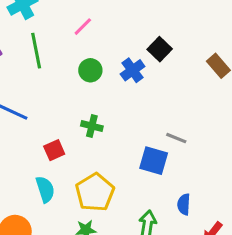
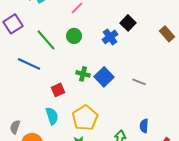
green line: (36, 51) -> (46, 40), moved, turned -30
green circle: (90, 70) -> (74, 36), moved
blue square: (154, 161) -> (104, 77), moved, turned 30

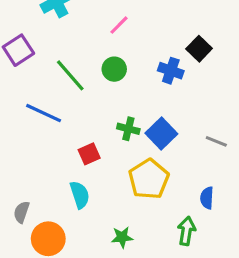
blue cross: (110, 37) -> (171, 71), turned -35
yellow pentagon: (85, 118) -> (149, 179), moved
blue semicircle: (144, 126) -> (207, 198), moved

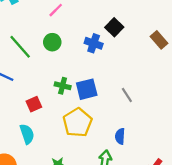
blue square: (161, 133) -> (87, 89), turned 30
gray line: (216, 141) -> (127, 95), turned 35

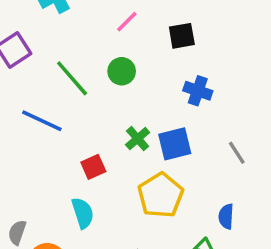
black square: (114, 27) -> (182, 36), moved, turned 36
blue cross: (94, 43) -> (198, 91), moved
green cross: (63, 86) -> (138, 139), turned 35

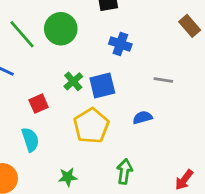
green circle: (122, 71) -> (61, 29), size x1.5
gray line: (237, 153) -> (163, 80), moved, turned -48
blue semicircle: (226, 216) -> (143, 117), moved, turned 72

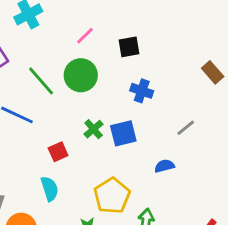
gray line: (163, 80) -> (186, 128), turned -48
yellow pentagon: (91, 126) -> (112, 196), moved

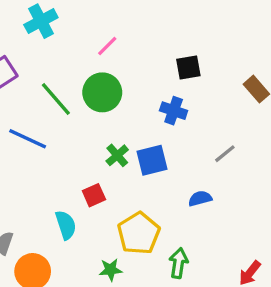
black square: (129, 47) -> (188, 68), moved
red square: (58, 152) -> (94, 195), moved

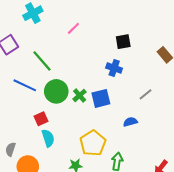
green circle: (102, 92) -> (56, 91), moved
red square: (94, 195) -> (41, 119), moved

